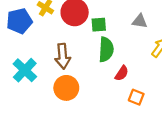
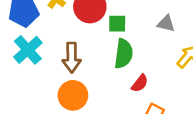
cyan cross: (25, 70) -> (28, 50), moved

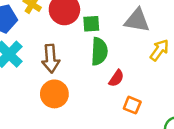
gray triangle: (166, 24) -> (137, 20), size x1.5

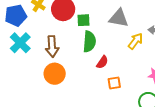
orange square: (132, 105) -> (114, 83), turned -32

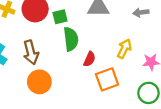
yellow arrow: (135, 41) -> (124, 49), moved
orange square: (114, 83) -> (107, 79), size x1.5

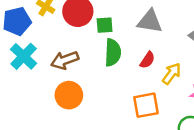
brown arrow: (31, 52) -> (65, 60), turned 75
red semicircle: (90, 59) -> (147, 60), moved

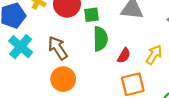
brown arrow: (65, 60) -> (58, 48), turned 80
red semicircle: (147, 60) -> (124, 56), moved

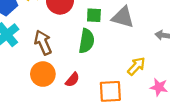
green square: (92, 15) -> (94, 15), moved
red semicircle: (124, 56) -> (72, 80), moved

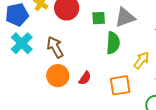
gray triangle: (123, 17) -> (125, 17), turned -30
green semicircle: (86, 41) -> (113, 43), moved

